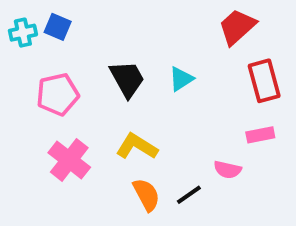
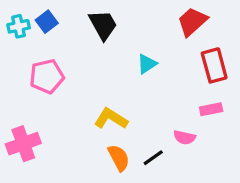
blue square: (58, 27) -> (47, 22), turned 30
black trapezoid: (127, 79) -> (103, 25), moved
pink cross: (69, 160) -> (23, 144), moved, turned 32

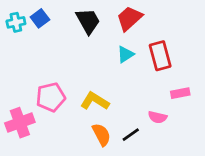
red trapezoid: (192, 22) -> (129, 18), moved
red rectangle: (214, 65) -> (160, 56), moved
pink pentagon: (47, 76) -> (51, 97), moved

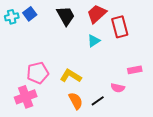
red rectangle: (160, 56) -> (120, 27), moved
pink cross: (20, 123) -> (26, 97), moved

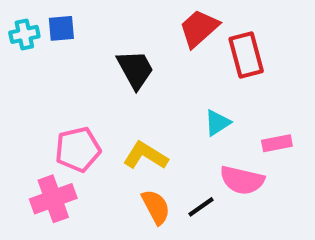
blue square: (30, 14) -> (61, 28), turned 32
black trapezoid: (66, 16) -> (135, 69), moved
cyan triangle: (94, 41) -> (217, 123), moved
pink semicircle: (118, 88) -> (242, 180), size x1.5

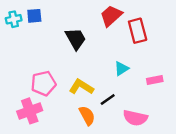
pink semicircle: (242, 180) -> (135, 118), moved
black line: (201, 207) -> (108, 100), moved

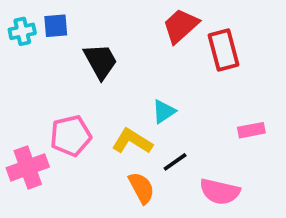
black trapezoid: (76, 39) -> (100, 61), moved
cyan triangle: (121, 69) -> (164, 111), moved
pink cross: (30, 111) -> (28, 167), moved

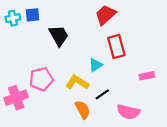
red rectangle: (223, 50) -> (116, 46), moved

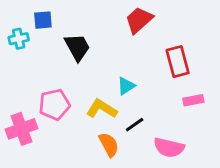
cyan cross: (13, 18) -> (19, 39), moved
red rectangle: (116, 46) -> (178, 62), moved

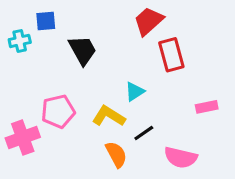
red rectangle: (178, 62) -> (171, 55), moved

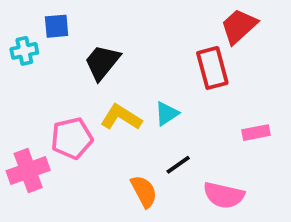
red trapezoid: (148, 21) -> (239, 26), moved
black trapezoid: (83, 50) -> (102, 62), turned -112
yellow L-shape: (109, 116) -> (121, 117), moved

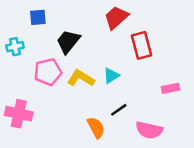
red trapezoid: (239, 26) -> (116, 17), moved
cyan cross: (24, 51) -> (15, 47), moved
pink pentagon: (72, 138) -> (48, 72), moved
pink cross: (28, 171) -> (19, 114), turned 32

